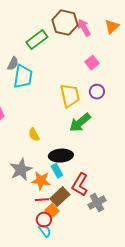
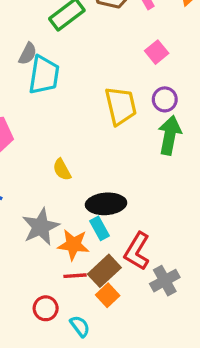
green arrow: (80, 123) -> (170, 135), moved, turned 140
orange square: (52, 211) -> (108, 295), moved
red circle: (44, 220) -> (46, 308), moved

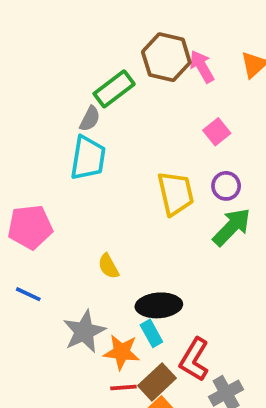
gray semicircle: (28, 54) -> (90, 119), moved
green arrow: (170, 135) -> (232, 227), turned 33

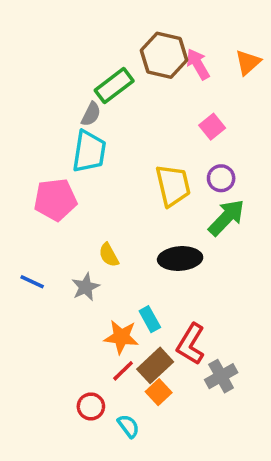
pink pentagon: (30, 227) -> (55, 200), moved
black ellipse: (159, 305) -> (180, 259), moved
gray star: (84, 332) -> (86, 287), moved, size x0.7
red line: (123, 388) -> (123, 371), turned -40

